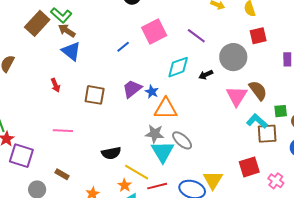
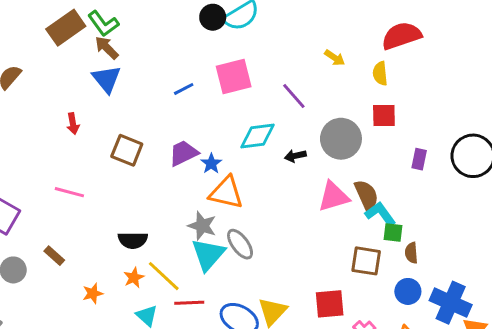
pink triangle: (237, 96) -> (334, 197), turned 30
cyan L-shape: (257, 121) -> (380, 214), moved
orange star: (125, 185) -> (134, 278), moved

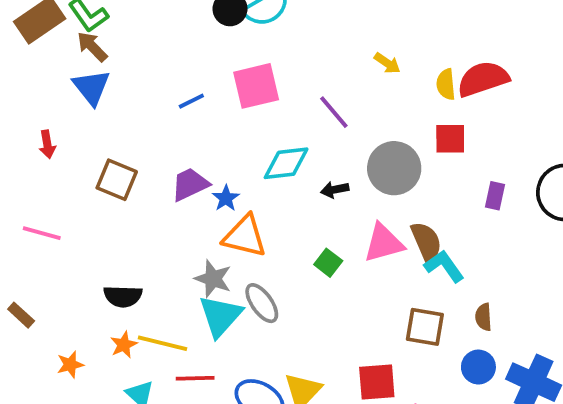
red semicircle: (401, 36) -> (483, 79), moved
green square: (393, 232) -> (328, 263), moved, turned 30
yellow line: (164, 276) -> (162, 343), turned -30

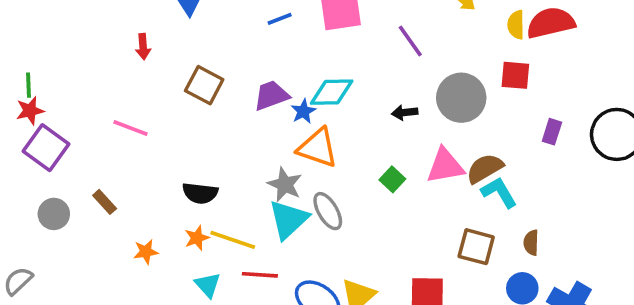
cyan diamond: (286, 163) -> (332, 92), moved
brown semicircle: (426, 242) -> (485, 168), turned -102

